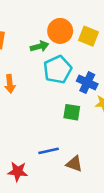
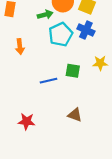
blue cross: (87, 83) -> (86, 30), moved
blue line: (49, 151) -> (48, 81), moved

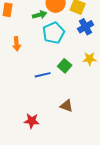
blue cross: (86, 30) -> (86, 27), moved, turned 35
green square: (73, 71) -> (65, 66), turned 32
red star: (26, 121) -> (32, 121), moved

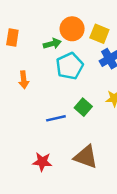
brown triangle: (67, 106) -> (86, 157), size x1.5
red star: (32, 121) -> (42, 162), moved

